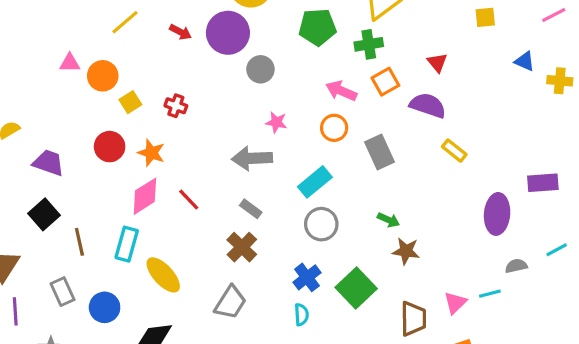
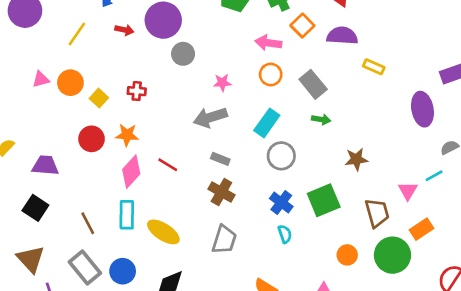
gray circle: (260, 69) -> (183, 54), moved
black square: (44, 214) -> (35, 208), moved
green arrow: (388, 220) -> (321, 119), moved
green square: (356, 288) -> (324, 200), turned 36
gray rectangle: (63, 292) -> (85, 267), size x1.4

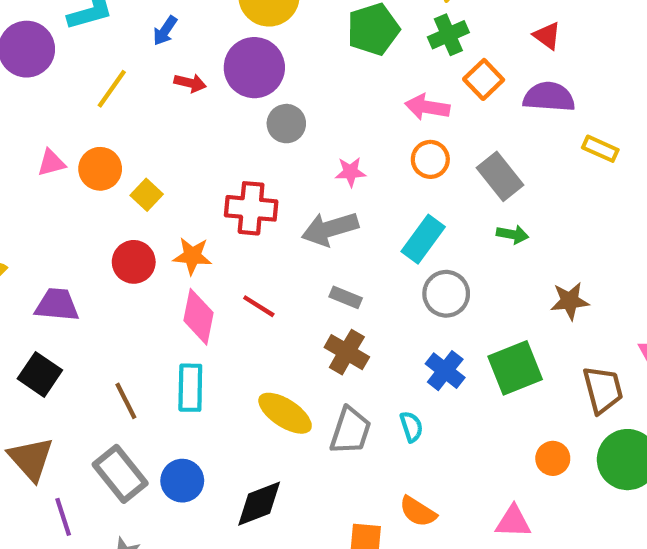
red cross: (137, 91) -> (251, 208), moved, size x1.6
pink diamond: (131, 172) -> (198, 317), turned -32
yellow ellipse: (163, 232) -> (285, 413), moved
cyan semicircle: (285, 234) -> (411, 427), moved

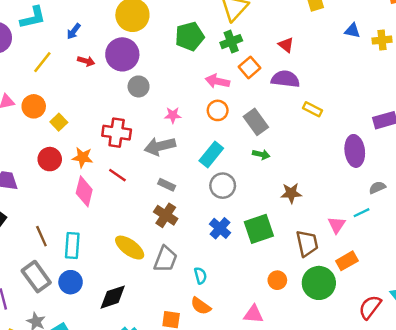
red line: (259, 306) -> (117, 175), moved
cyan rectangle: (190, 388) -> (72, 246), moved
cyan semicircle: (411, 427) -> (200, 276), moved

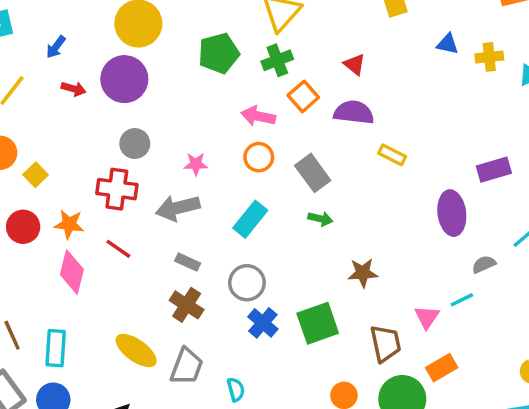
gray circle: (139, 86) -> (135, 144), moved
gray circle: (223, 186) -> (247, 283), moved

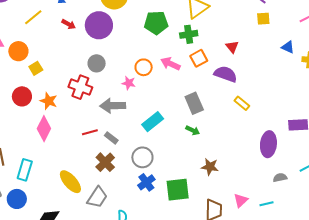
orange circle: (259, 157) -> (144, 67), moved
red line: (118, 249) -> (90, 132), moved, turned -63
cyan line: (462, 300) -> (266, 204), moved

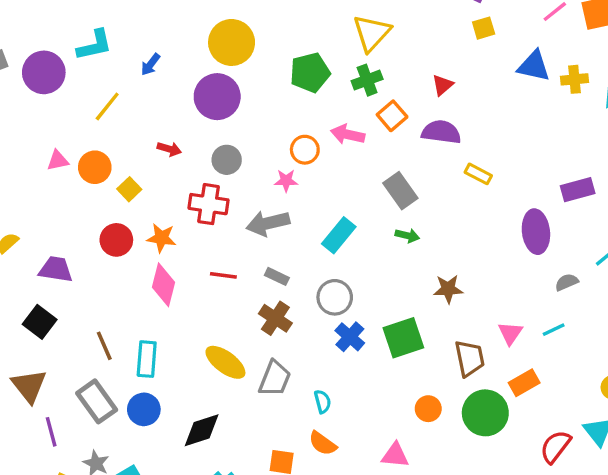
red arrow: (69, 24) -> (169, 149), moved
red triangle: (232, 47) -> (443, 85), turned 40
blue triangle: (288, 47) -> (534, 66), size x1.5
red line: (90, 132) -> (223, 275), moved, turned 35

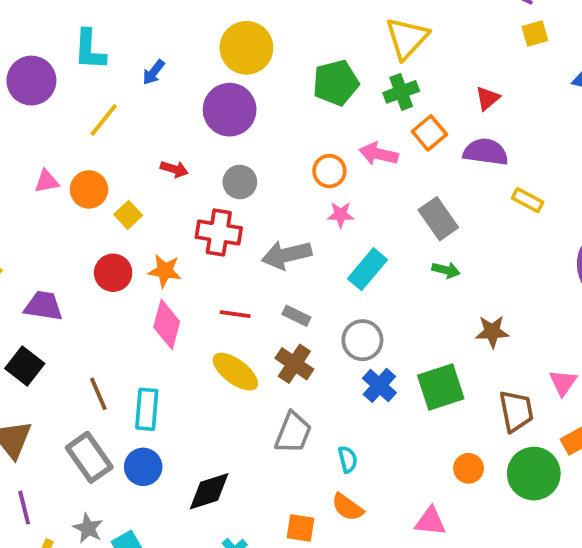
cyan L-shape: (94, 45) -> (90, 50), turned 105
pink star: (286, 181) -> (341, 215), moved
yellow ellipse: (225, 362) -> (235, 372), moved
purple line: (51, 432) -> (24, 508), moved

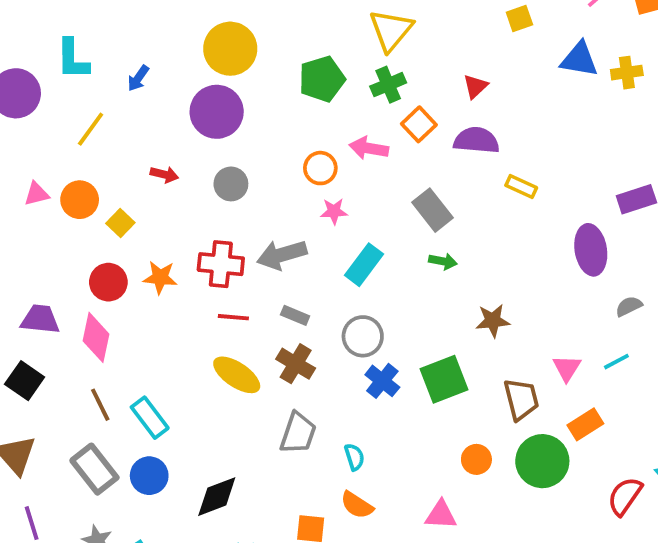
red cross: (219, 233) -> (221, 264), moved
pink diamond: (167, 324) -> (96, 337), moved
cyan rectangle: (147, 409) -> (150, 418), turned -39

